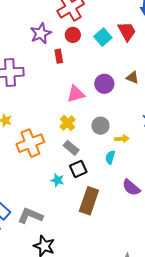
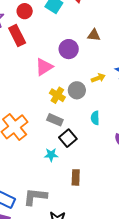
red rectangle: (59, 56) -> (17, 36), size x1.5
yellow cross: (68, 123) -> (57, 95), moved
yellow arrow: (122, 139) -> (98, 78), moved
brown rectangle: (89, 201) -> (76, 177), moved, size x0.6

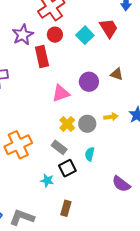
cyan semicircle: (95, 118) -> (90, 154), moved

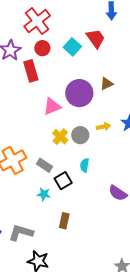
brown triangle: (117, 74) -> (107, 84), turned -40
purple circle: (89, 82) -> (79, 93), size x1.4
gray rectangle: (59, 147) -> (45, 165), moved

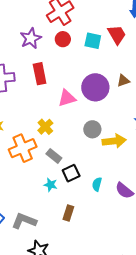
cyan square: (72, 47) -> (93, 41), turned -36
red rectangle: (31, 71) -> (40, 74), moved
yellow arrow: (103, 127) -> (114, 141), moved, size x1.6
yellow cross: (60, 137) -> (45, 127), moved
cyan semicircle: (85, 165) -> (97, 184), moved

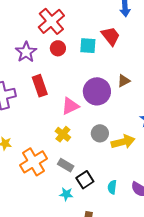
yellow cross: (45, 127) -> (63, 134), moved

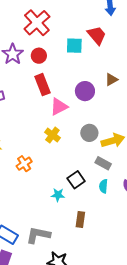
red circle: (58, 48) -> (39, 56), moved
red rectangle: (40, 86) -> (43, 85), moved
purple circle: (97, 91) -> (85, 91), size x0.7
orange cross: (34, 162) -> (24, 164), size x0.6
gray rectangle: (66, 165) -> (103, 163), moved

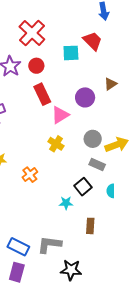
gray rectangle: (103, 163) -> (97, 164), moved

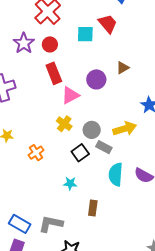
gray circle: (93, 139) -> (92, 130), moved
black square: (83, 187) -> (80, 153), moved
cyan semicircle: (111, 191) -> (116, 174), size x1.6

